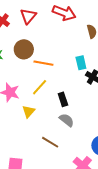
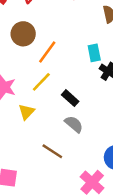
orange line: (43, 63) -> (47, 52), turned -66
black rectangle: (63, 99) -> (70, 98), turned -32

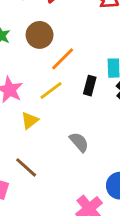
black rectangle: (70, 98) -> (90, 86), moved, turned 54
brown line: (52, 151) -> (26, 167), moved

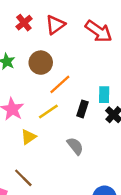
gray semicircle: (79, 142) -> (75, 146), moved

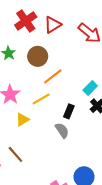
red cross: (24, 23) -> (26, 21), size x1.5
cyan rectangle: (104, 95) -> (90, 88), turned 40
black rectangle: (82, 109) -> (69, 111), moved

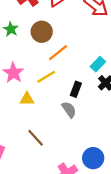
yellow triangle: (22, 120) -> (27, 99), turned 32
brown line: (15, 154) -> (36, 138), moved

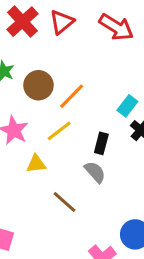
brown circle: (42, 32) -> (38, 85), moved
brown line: (36, 138) -> (64, 202), moved

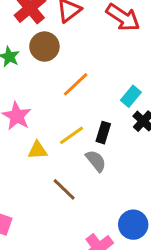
brown circle: (38, 85) -> (44, 47), moved
yellow line: (59, 131) -> (71, 135), moved

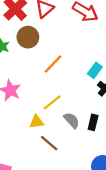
black rectangle: (103, 133) -> (93, 122), moved
yellow triangle: (38, 150) -> (37, 122), moved

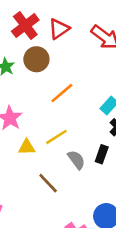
yellow triangle: (37, 122) -> (27, 147), moved
black rectangle: (93, 122) -> (102, 154), moved

